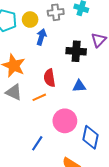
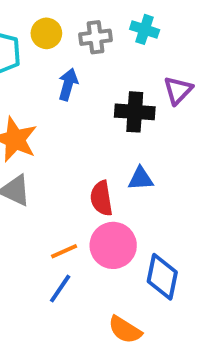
yellow circle: (30, 20) -> (46, 33), moved
red semicircle: (50, 78) -> (101, 198), moved
orange line: (39, 97) -> (64, 251), moved

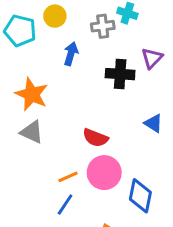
gray cross: (95, 37) -> (103, 26), moved
blue triangle: (141, 179) -> (153, 123), moved, turned 36
red semicircle: (101, 198) -> (95, 138), turned -60

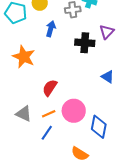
gray triangle: (32, 132) -> (24, 114), moved
red semicircle: (95, 138) -> (50, 88), moved, turned 102

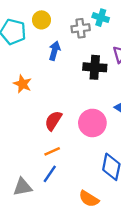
orange star: (24, 57) -> (23, 84), size x0.7
pink circle: (74, 111) -> (92, 123), moved
gray triangle: (24, 114) -> (23, 187), moved, turned -36

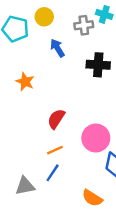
blue arrow: (55, 51) -> (57, 48), turned -48
pink circle: (92, 123) -> (96, 138), moved

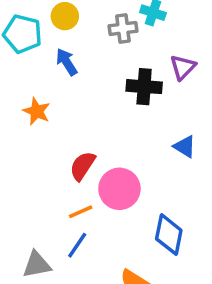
blue arrow: (57, 48) -> (67, 62), moved
pink circle: (96, 138) -> (119, 189), moved

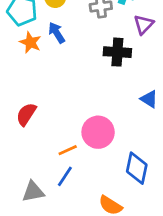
purple triangle: (183, 67) -> (144, 24), moved
orange star: (37, 111) -> (30, 42), moved
red semicircle: (82, 166) -> (26, 114), moved

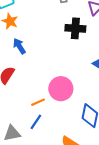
blue arrow: (57, 33) -> (19, 46), moved

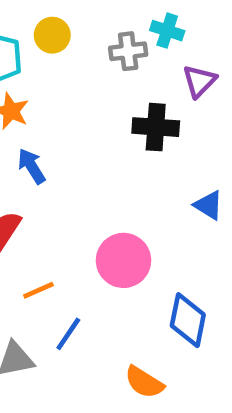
orange line: (38, 102) -> (38, 290), moved

